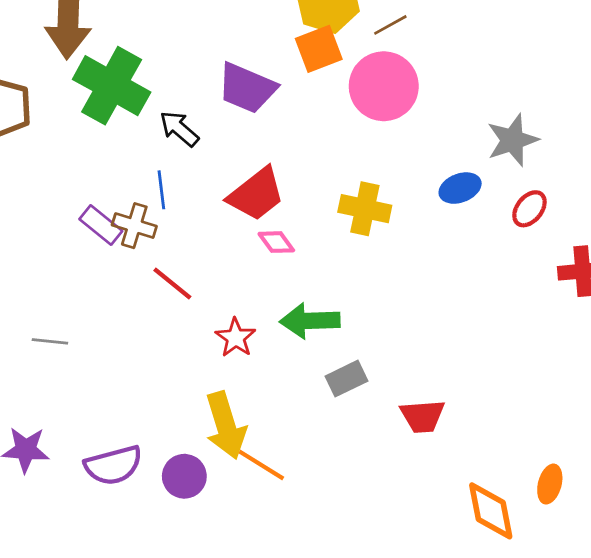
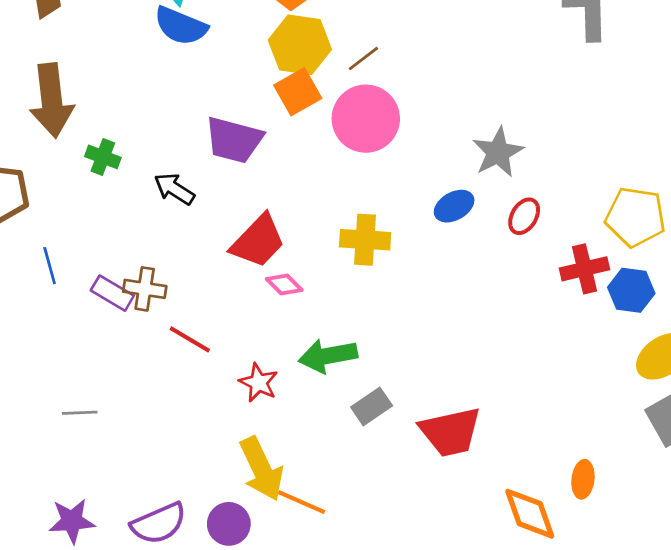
green cross: (112, 86) -> (103, 157), size x0.5
blue line: (161, 190) -> (50, 266), moved
red trapezoid: (423, 416) -> (450, 432), size x1.4

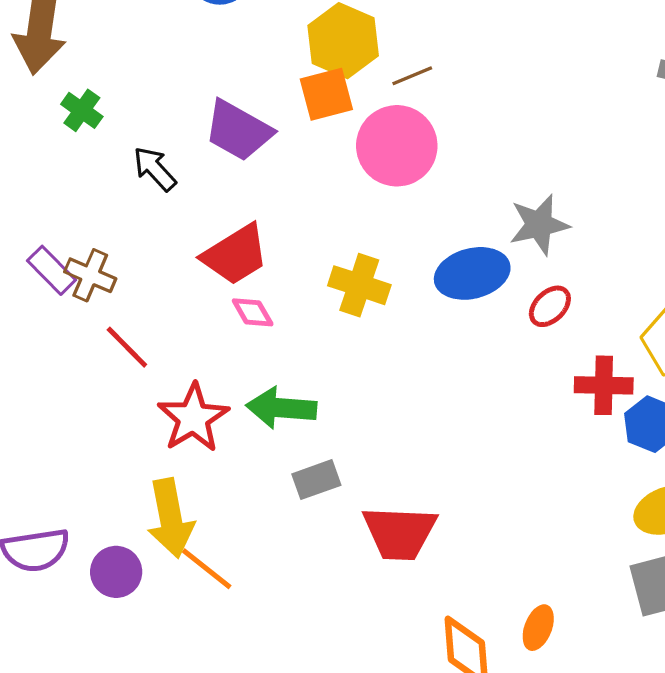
blue ellipse: (454, 206) -> (472, 273), size x1.5
red star: (259, 383) -> (193, 418), size x1.5

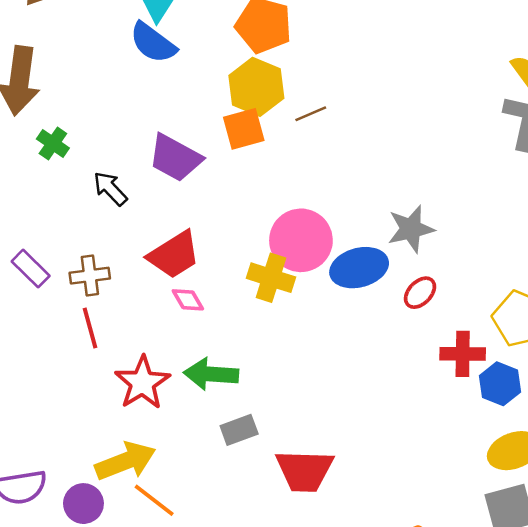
pink circle: (397, 146) -> (301, 240), moved
brown cross: (90, 275) -> (90, 276), moved, turned -30
red line: (127, 347) -> (90, 328), turned 30
yellow arrow: (170, 518) -> (125, 461), turned -100

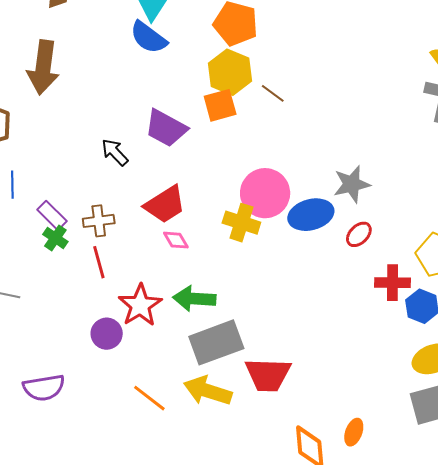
brown line: (311, 114) -> (273, 93), turned 60
green cross: (53, 143) -> (55, 238), moved
gray rectangle: (239, 430) -> (216, 342), size x1.8
yellow arrow: (125, 461) -> (208, 391), moved, turned -141
purple circle: (83, 504) -> (107, 334), moved

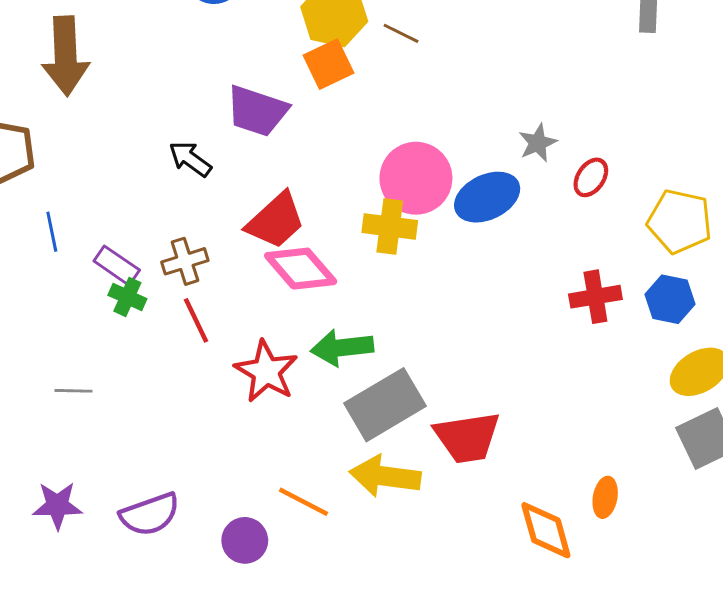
gray star: (352, 184) -> (538, 143), size x0.7
red ellipse: (359, 234) -> (591, 177), moved
pink diamond: (176, 240) -> (301, 269), size x1.8
red cross: (392, 283) -> (595, 297), moved
purple circle: (107, 334) -> (245, 540), moved

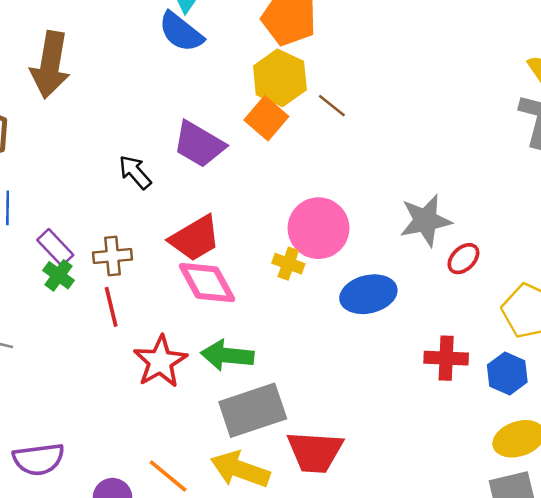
orange square: (329, 64) -> (266, 118), turned -36
gray star: (538, 143) -> (426, 221), size x1.6
blue ellipse: (487, 197) -> (368, 294), moved
yellow cross: (390, 227) -> (288, 264), size x0.7

